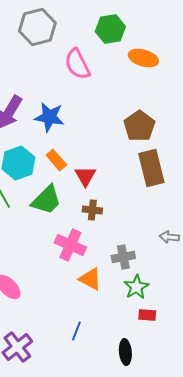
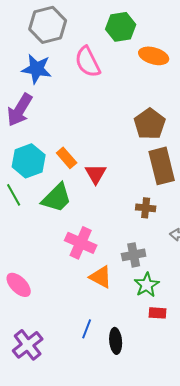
blue star: (49, 117) -> (37, 69), moved
brown cross: (92, 210) -> (146, 208), moved
black ellipse: (125, 352) -> (116, 341), moved

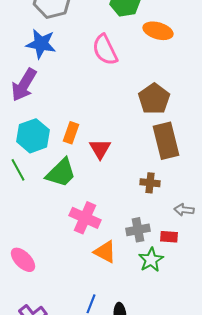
pink semicircle: (88, 62) -> (105, 50), moved
orange rectangle: (67, 158) -> (71, 133), turned 60
red rectangle: (158, 313) -> (169, 237), moved

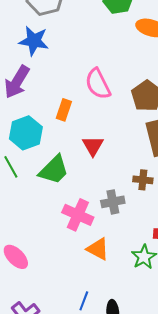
pink semicircle: (105, 50) -> (98, 84), moved
orange rectangle: (71, 133) -> (64, 110), moved
gray cross: (138, 230) -> (113, 202), moved

